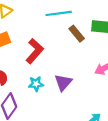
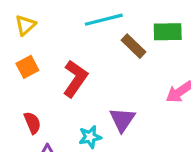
cyan star: (36, 84) -> (90, 137), moved

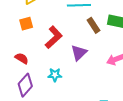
purple triangle: (122, 120) -> (79, 53), moved
red semicircle: (32, 123) -> (22, 58), turned -48

